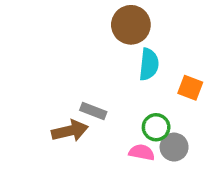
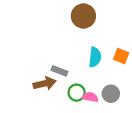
cyan semicircle: (149, 64) -> (95, 57), moved
green circle: (156, 127) -> (77, 93), moved

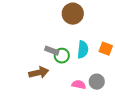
gray rectangle: (59, 71) -> (52, 51), moved
green circle: (77, 93) -> (62, 56), moved

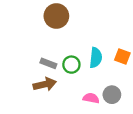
brown circle: (73, 14) -> (56, 16), moved
gray rectangle: (52, 51) -> (48, 63), moved

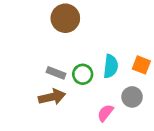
gray circle: (112, 95) -> (132, 97), moved
pink semicircle: (91, 98) -> (105, 113), turned -63

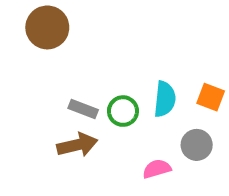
brown circle: (65, 18) -> (47, 27), moved
pink semicircle: (105, 113) -> (157, 169), turned 36

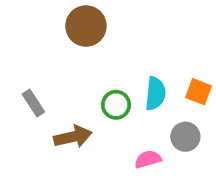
brown circle: (47, 27) -> (86, 26), moved
gray rectangle: (83, 109) -> (33, 103), moved, turned 36

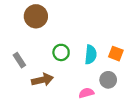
brown circle: (86, 26) -> (36, 16), moved
green circle: (116, 105) -> (61, 52), moved

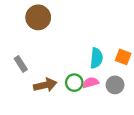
green circle: (61, 52) -> (74, 83), moved
pink semicircle: (86, 93) -> (91, 83), moved

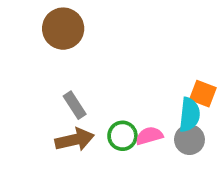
cyan semicircle: (96, 58) -> (189, 115), moved
gray rectangle: (21, 64) -> (75, 105), moved

